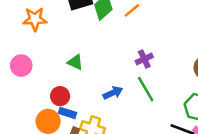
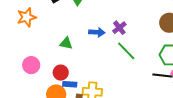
pink circle: (21, 66) -> (31, 65), moved
blue arrow: (113, 93) -> (97, 32), moved, turned 42

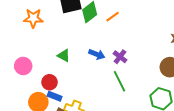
purple cross: (119, 28) -> (120, 57), turned -32

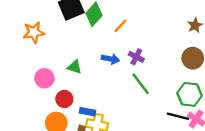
orange line: (113, 17) -> (120, 26), moved
pink circle: (23, 66) -> (44, 78), moved
blue rectangle: (55, 96) -> (87, 112), moved

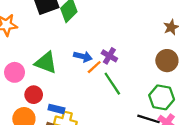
orange line: (120, 26) -> (94, 67), moved
green triangle: (75, 67) -> (46, 63), size x1.5

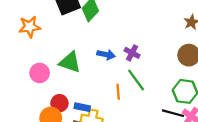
orange line: (94, 67) -> (118, 92), moved, turned -49
red circle: (34, 95) -> (59, 103), moved

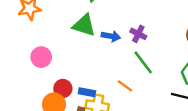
green triangle: (70, 62) -> (84, 25), moved
orange line: (118, 92) -> (125, 86), moved, turned -49

